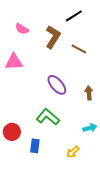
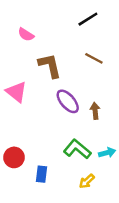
brown L-shape: (53, 37) -> (50, 66), moved, turned -45
pink triangle: (14, 62) -> (16, 92), moved, turned 42
brown arrow: (89, 93) -> (95, 111), moved
green L-shape: (48, 117) -> (77, 149), moved

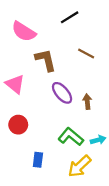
black line: (88, 19) -> (70, 17), moved
pink semicircle: (26, 35) -> (24, 32), size x1.6
red circle: (14, 157) -> (18, 125), moved
yellow arrow: (87, 181) -> (80, 166), size x1.6

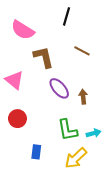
black line: (70, 17) -> (66, 16), turned -42
green L-shape: (71, 137) -> (67, 130), turned -140

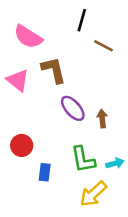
brown line: (82, 51) -> (103, 46), moved
pink triangle: (14, 80) -> (18, 80), moved
blue rectangle: (36, 152) -> (45, 172), moved

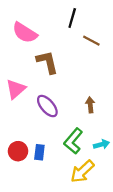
pink triangle: (18, 80) -> (16, 89), moved, turned 40
purple ellipse: (73, 108) -> (47, 106), moved
red circle: (22, 145) -> (18, 151), moved
green L-shape: (83, 159) -> (73, 141), turned 50

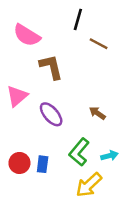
brown arrow: (90, 105) -> (97, 113), turned -49

